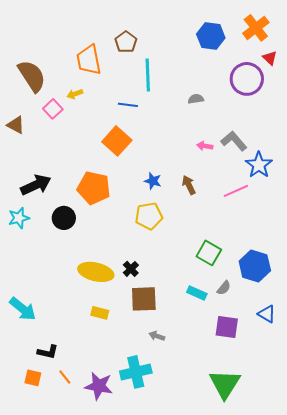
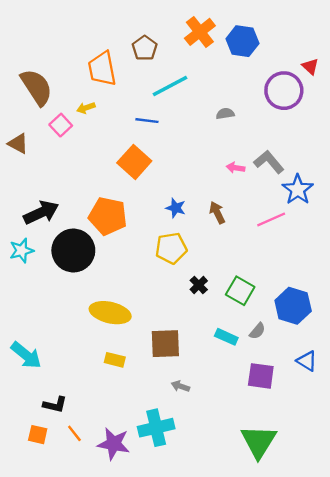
orange cross: (256, 28) -> (200, 32), moved
cyan line: (148, 75) -> (170, 86), turned 64
black circle: (64, 218) -> (73, 251), size x1.6
black cross: (131, 269) -> (199, 285), moved

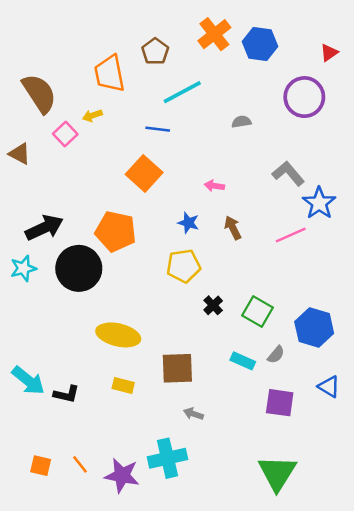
red triangle: (310, 66) -> (329, 53), moved, turned 42
pink arrow: (236, 168) -> (214, 186), moved
black L-shape: (55, 405) -> (66, 394), moved

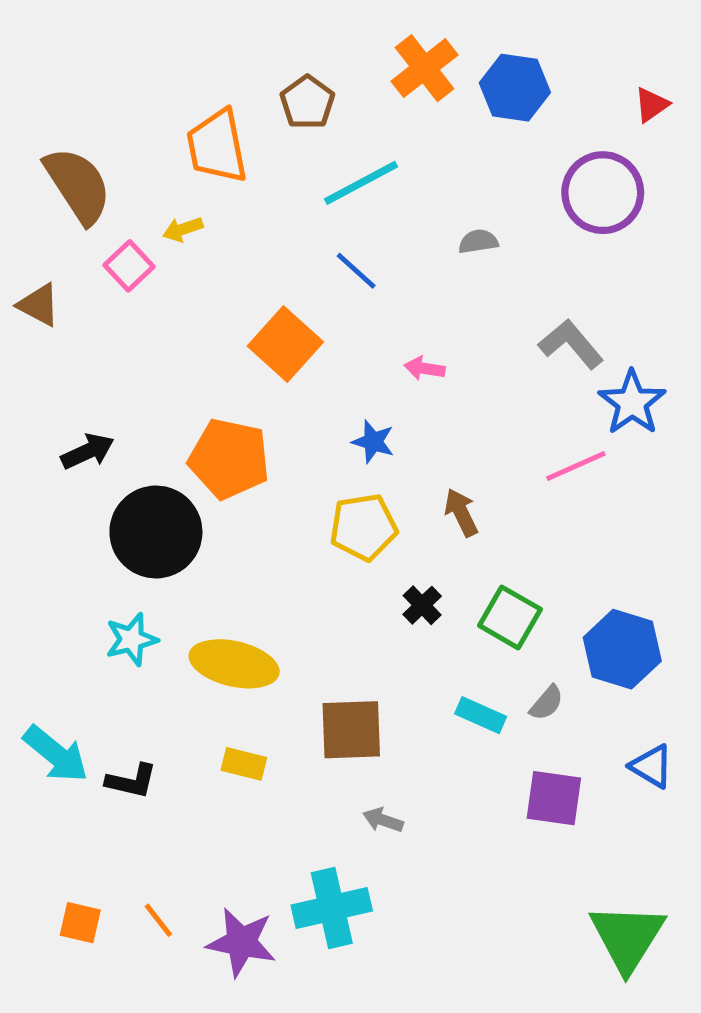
blue line: (158, 129) -> (356, 271), moved, turned 35
black arrow: (44, 228) -> (88, 451), size x0.7
brown arrow: (233, 228) -> (461, 512), moved
cyan star: (23, 268) -> (132, 639), moved
green triangle: (277, 473) -> (627, 937), moved

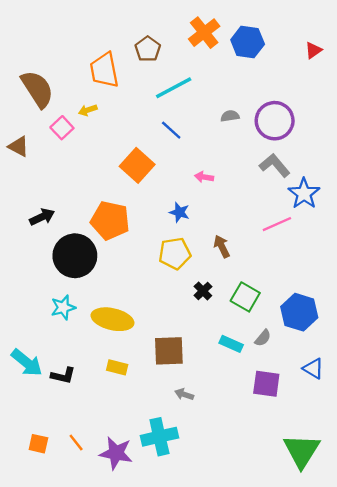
purple circle: (603, 193) -> (275, 121), moved

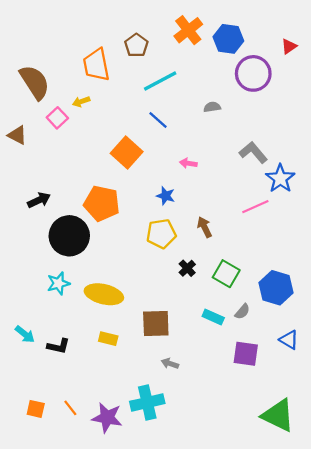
purple circle: (275, 121) -> (253, 73), moved
cyan arrow: (27, 363) -> (25, 334), size x0.7
green triangle: (302, 451) -> (278, 415), turned -36

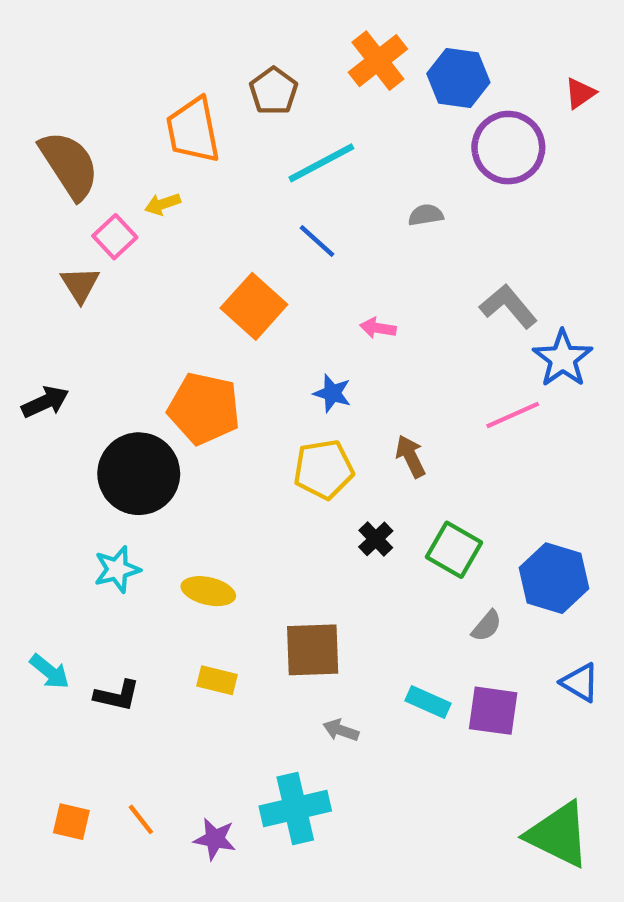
brown triangle: (17, 135) -> (80, 285), moved, turned 30
black arrow: (39, 200) -> (45, 402), moved
yellow ellipse: (104, 294) -> (208, 591), size x0.7
cyan rectangle: (213, 317) -> (428, 702), moved
purple star: (107, 418) -> (215, 839), size x0.7

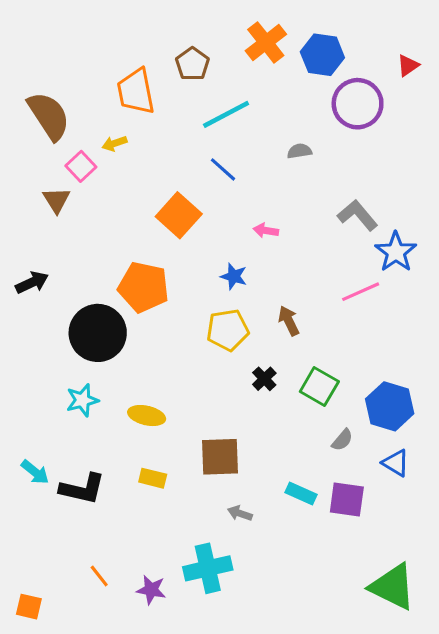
blue triangle: (580, 682) -> (396, 463), moved
black L-shape: (117, 695) -> (82, 489), size x1.4
orange square: (71, 822) -> (29, 607), moved

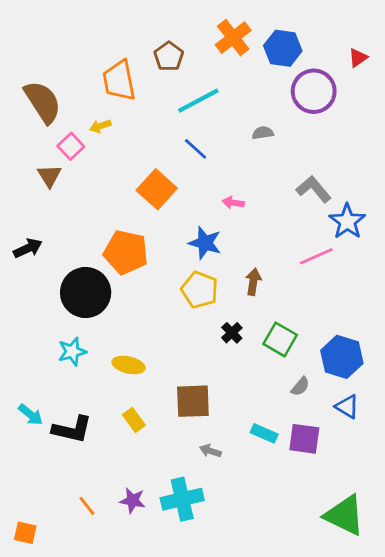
blue star: (234, 276) -> (205, 243), size x1.4
brown arrow: (289, 321) -> (253, 282), turned 35
yellow pentagon: (228, 330) -> (200, 290), turned 30
yellow rectangle: (153, 478) -> (134, 420), turned 40
purple star: (151, 590) -> (133, 500), moved

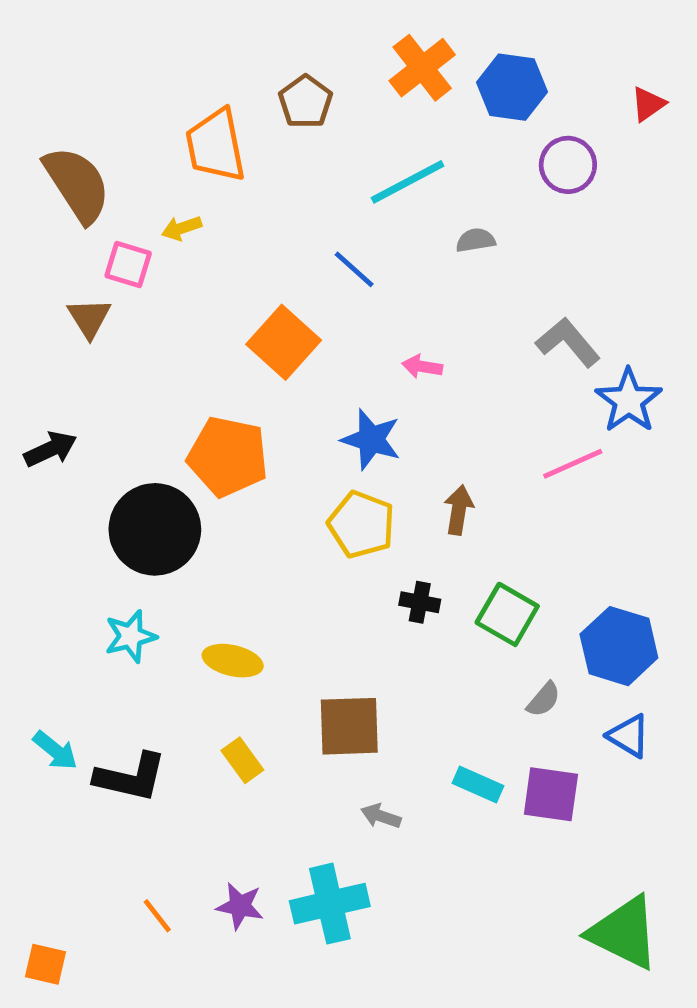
purple circle: (314, 91) -> (568, 165), size x0.7
cyan line: (198, 101) -> (408, 182), moved
pink square: (71, 146) -> (128, 265), turned -30
black cross: (232, 333) -> (420, 602), turned -35

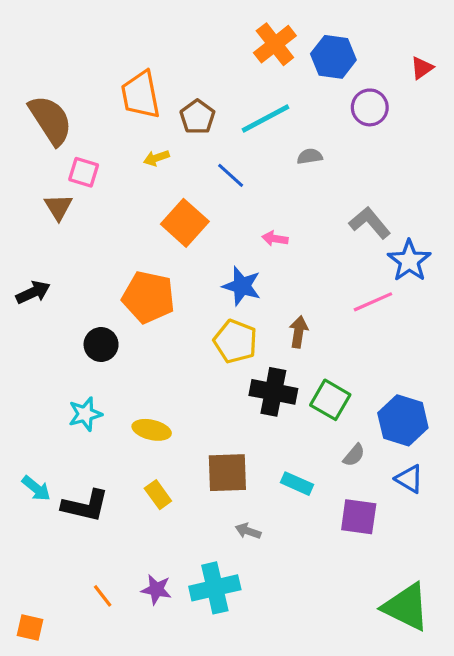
brown pentagon: (306, 102) -> (197, 117), moved
yellow arrow: (182, 228) -> (156, 158), moved
black circle: (155, 529) -> (101, 345), size x0.6
black cross: (420, 602) -> (273, 392), size x1.8
cyan rectangle: (478, 785) -> (297, 484), moved

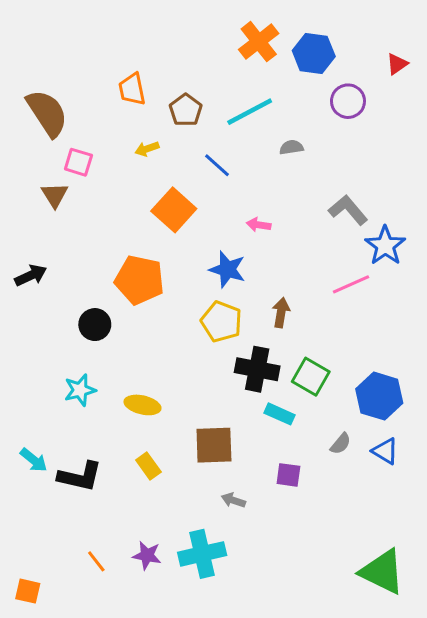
orange trapezoid: (141, 95) -> (132, 89), size x0.7
gray semicircle: (354, 455) -> (341, 444), moved
cyan rectangle: (297, 484) -> (279, 414), moved
purple square: (359, 517) -> (288, 475), moved, size x0.7

